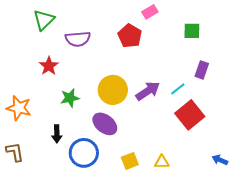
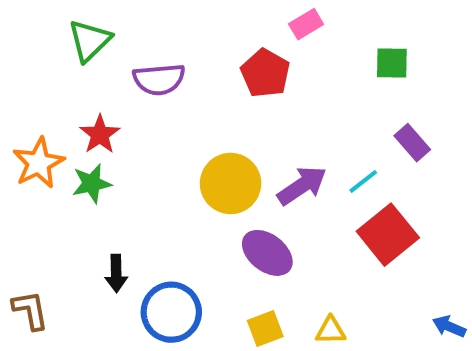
purple rectangle: (202, 70) -> (412, 143), turned -60
green star: (70, 98) -> (92, 183), moved
orange star: (19, 108) -> (39, 163), moved, turned 30
purple ellipse: (105, 124) -> (267, 253), moved

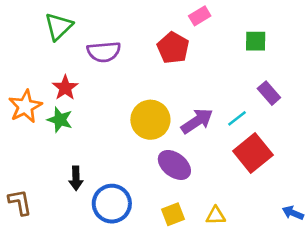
green star: (92, 183) -> (60, 120), turned 30

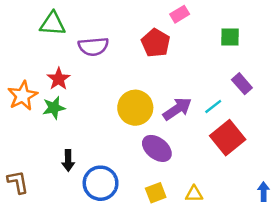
green triangle: (59, 26) -> (53, 24), turned 48
green star: (60, 120) -> (54, 108), turned -30
blue arrow: (293, 213) -> (264, 192), turned 66

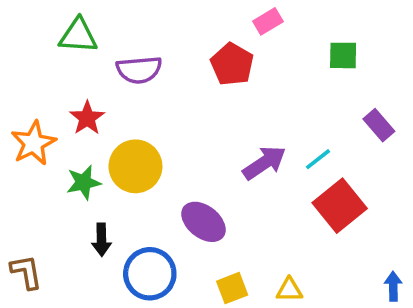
purple rectangle: (242, 84) -> (379, 125), moved
green star: (54, 108) -> (84, 182), moved
yellow circle: (135, 108) -> (135, 166), moved
purple ellipse: (157, 148) -> (203, 222), moved

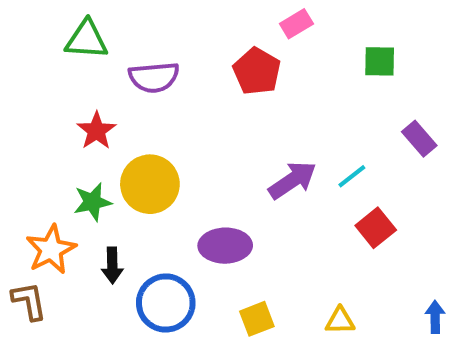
orange star: (33, 143) -> (51, 250), moved
red square: (340, 206) -> (376, 228), size x0.7
purple ellipse: (203, 222) -> (225, 246), turned -39
yellow triangle: (289, 290) -> (340, 321), moved

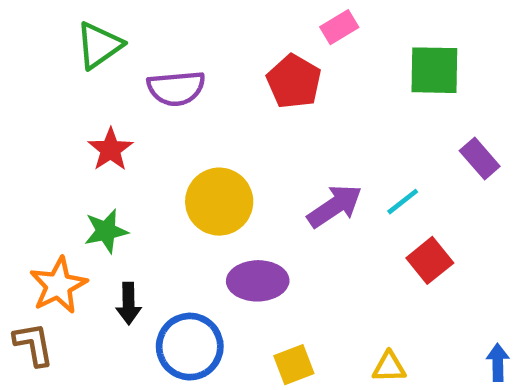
green triangle: (87, 40) -> (99, 45), turned -39
green square: (380, 61) -> (434, 70), size x1.4
yellow circle: (150, 184) -> (219, 202), moved

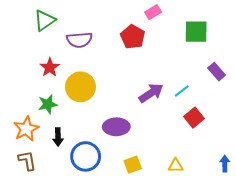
yellow circle: (219, 202) -> (80, 87), moved
brown L-shape: (33, 344) -> (27, 161), moved

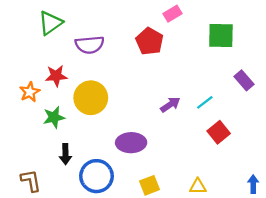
red star: (50, 67) -> (56, 76), turned 30
purple arrow: (151, 93) -> (170, 105), size x0.7
orange star: (26, 129) -> (30, 92), moved, size x0.7

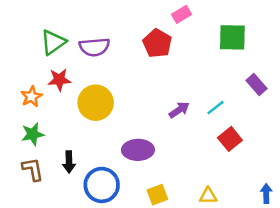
green triangle: (50, 23) -> (53, 42), moved
green star: (54, 117) -> (33, 134), moved
brown L-shape: (31, 181) -> (33, 169), moved

